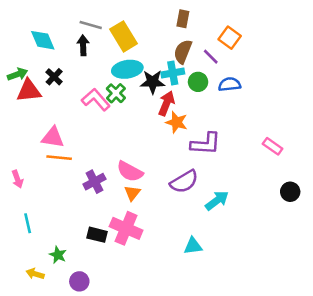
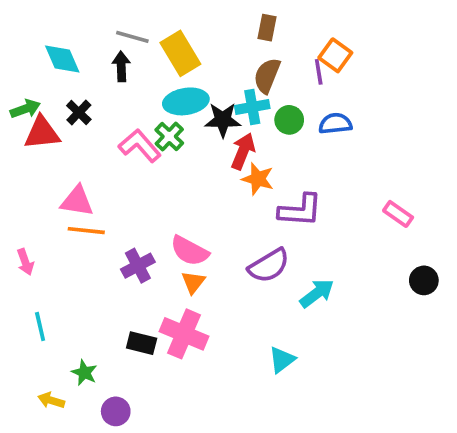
purple line: (211, 57) -> (319, 72), moved, turned 36
cyan triangle: (193, 246) -> (282, 360), turned -30

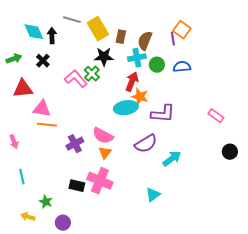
brown rectangle: (267, 28) -> (121, 37), moved
black arrow: (121, 66) -> (52, 36), moved
cyan ellipse: (186, 101) -> (126, 108), moved
black star: (223, 120) -> (104, 57), moved
red triangle: (42, 133) -> (23, 89), moved

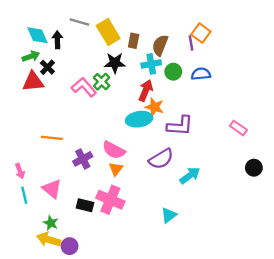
green arrow: (14, 59) -> (31, 56), moved
red triangle: (23, 89) -> (33, 82), moved
pink triangle: (42, 109) -> (52, 189), moved, turned 30
pink arrow: (14, 142) -> (20, 171), moved
yellow arrow: (28, 217) -> (49, 239), moved, size x1.5

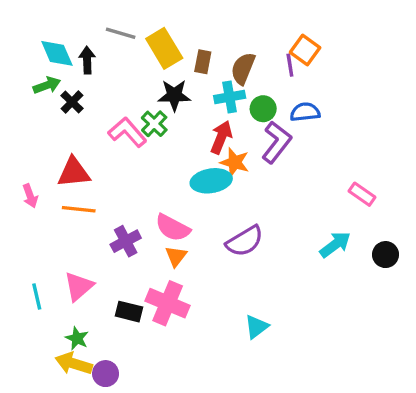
red triangle: (33, 82) -> (74, 172), moved
purple L-shape: (180, 126) -> (277, 142), moved, turned -56
pink arrow: (20, 171) -> (30, 196), moved
cyan arrow: (190, 175) -> (335, 244), moved
pink triangle: (52, 189) -> (79, 286), turned 40

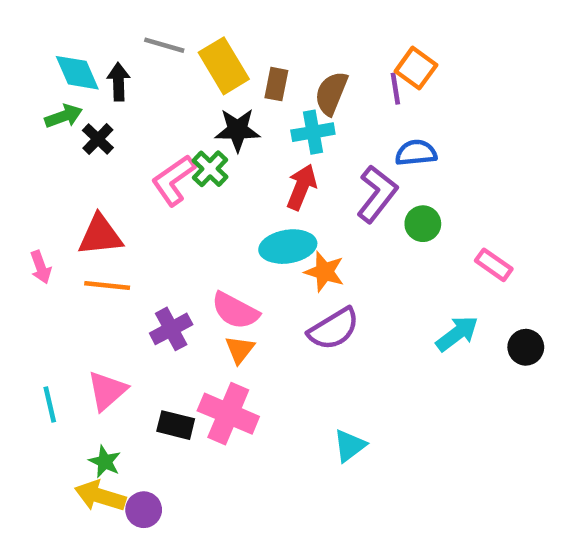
green circle: (263, 109) -> (423, 224), moved
pink L-shape: (127, 132) -> (173, 180), turned -84
orange star: (235, 162) -> (324, 272), moved

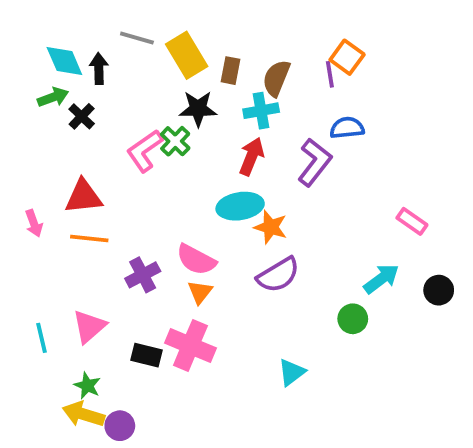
green circle: (423, 224) -> (353, 319), moved

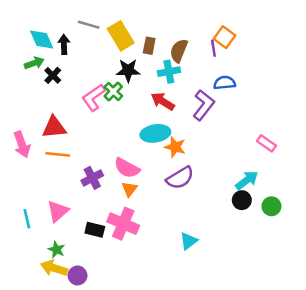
red arrow: (252, 156) -> (163, 101), turned -80
pink arrow: (34, 223) -> (22, 145), size x1.5
black circle: (439, 290) -> (242, 200), moved
green circle: (353, 319) -> (271, 206), moved

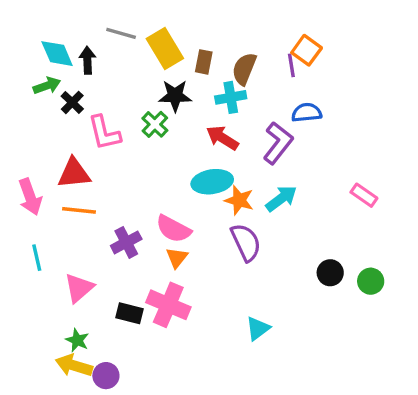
pink L-shape: (94, 98) -> (104, 133), moved, turned -68
purple semicircle: (180, 178) -> (246, 242), turned -84
cyan arrow: (247, 180) -> (281, 199), moved
cyan line: (27, 219) -> (37, 258), moved

